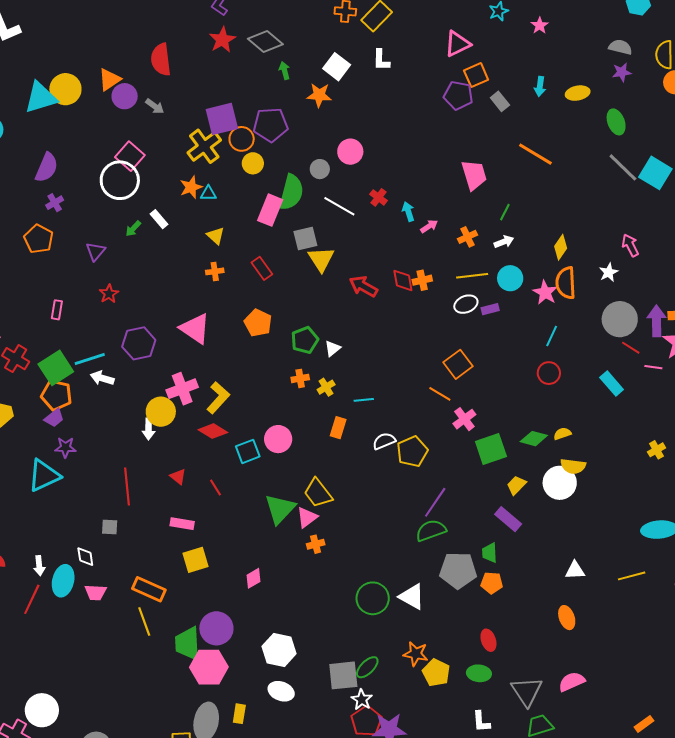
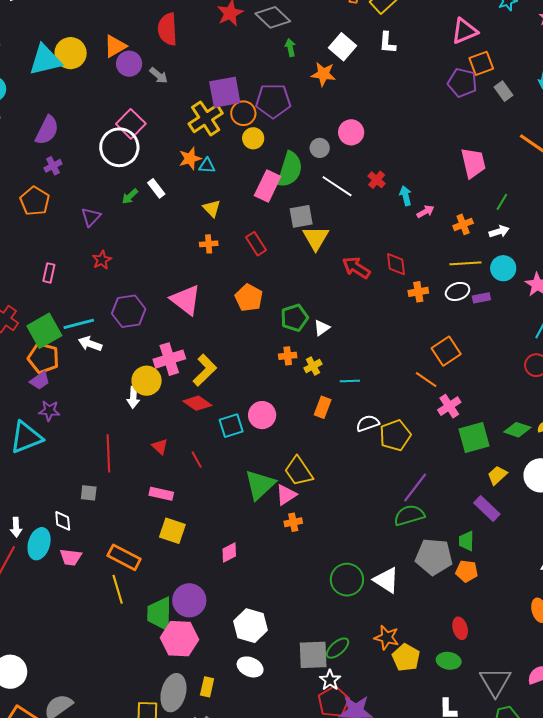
orange cross: (422, 280) -> (418, 292), moved
yellow square: (196, 560) -> (172, 531), turned 32

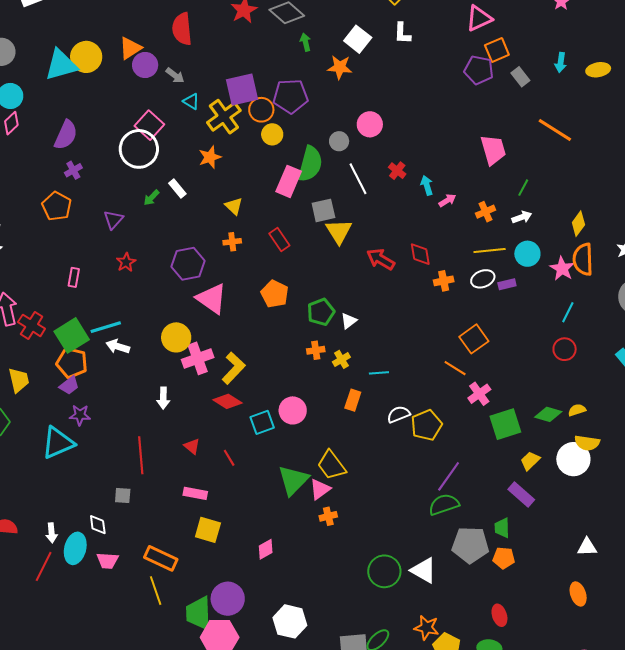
cyan triangle: (207, 166) -> (191, 101), moved, turned 30
white line: (337, 186) -> (358, 179), turned 32
purple hexagon: (129, 311) -> (188, 264), moved
yellow circle: (147, 381) -> (176, 337), moved

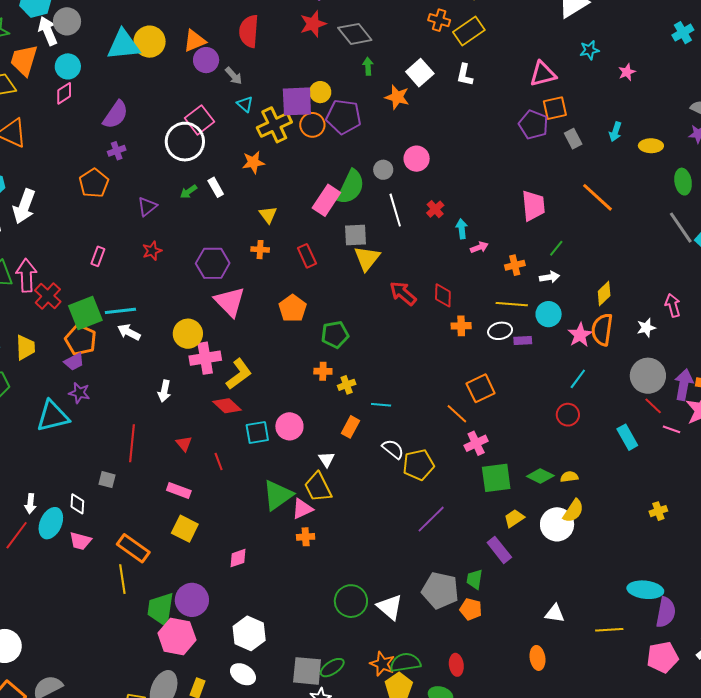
yellow circle: (272, 134) -> (320, 92), moved
white triangle: (349, 321) -> (327, 459), moved, turned -36
white semicircle: (399, 414) -> (393, 449), turned 50
yellow semicircle: (587, 443) -> (573, 511), turned -75
green semicircle: (444, 504) -> (405, 662), moved

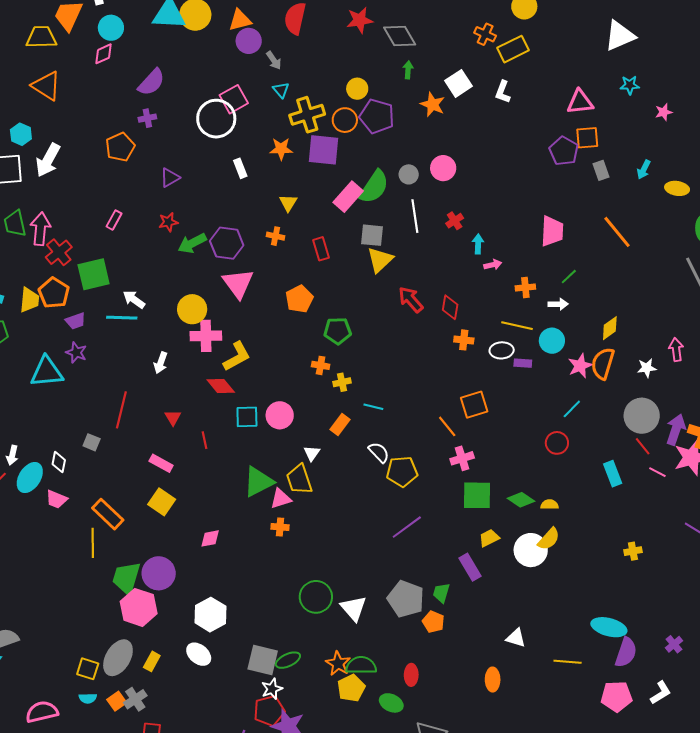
purple square: (297, 101) -> (324, 150), moved
green arrow: (189, 192) -> (192, 243), moved, size x1.6
cyan line: (120, 311) -> (122, 318), moved
orange pentagon: (81, 340) -> (54, 293), moved

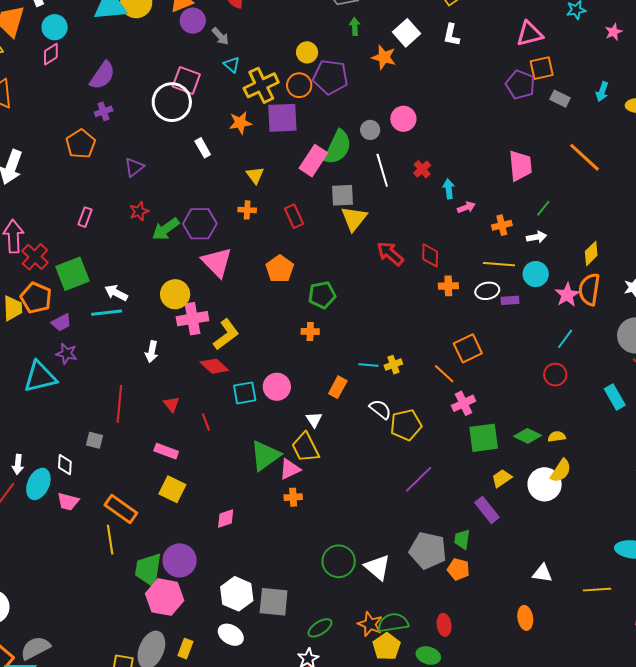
pink square: (234, 99) -> (186, 80), turned -32
gray rectangle: (601, 170) -> (560, 99), turned -36
yellow cross: (342, 382) -> (393, 365), moved
gray square: (263, 660) -> (274, 602), moved

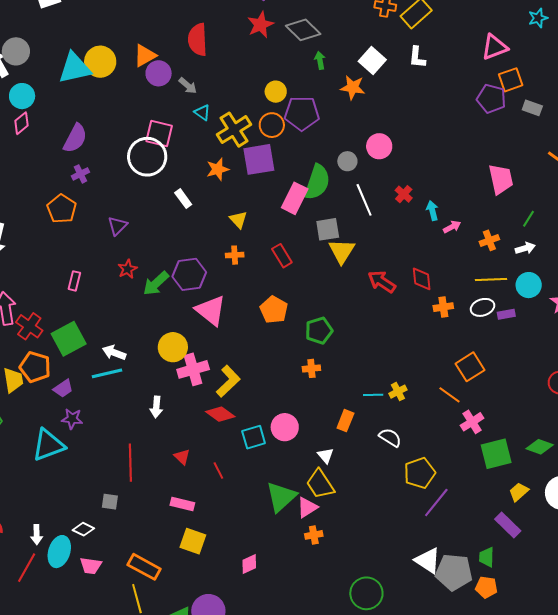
yellow pentagon: (406, 425) -> (420, 473), moved
white diamond: (65, 465) -> (83, 529), turned -60
white triangle: (377, 567) -> (428, 561), moved

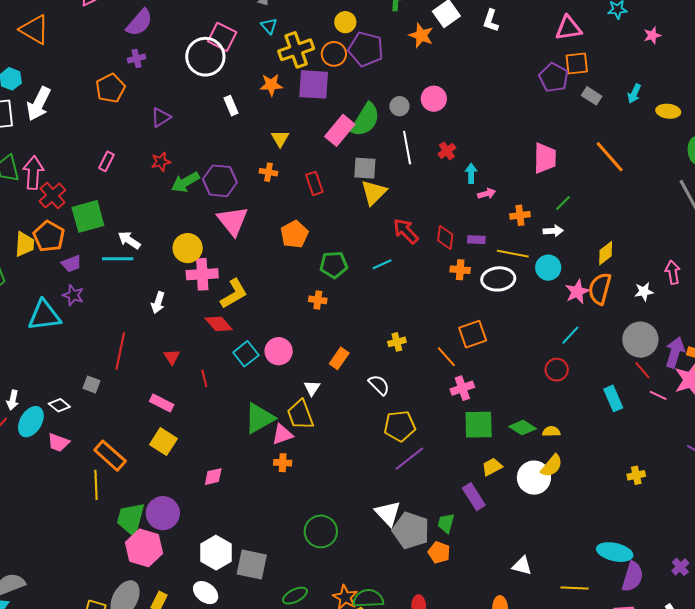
white ellipse: (483, 307) -> (498, 279), size x1.4
purple rectangle: (506, 314) -> (476, 240), moved
cyan line: (373, 395) -> (382, 264), moved, turned -36
cyan square: (254, 437) -> (246, 354), turned -35

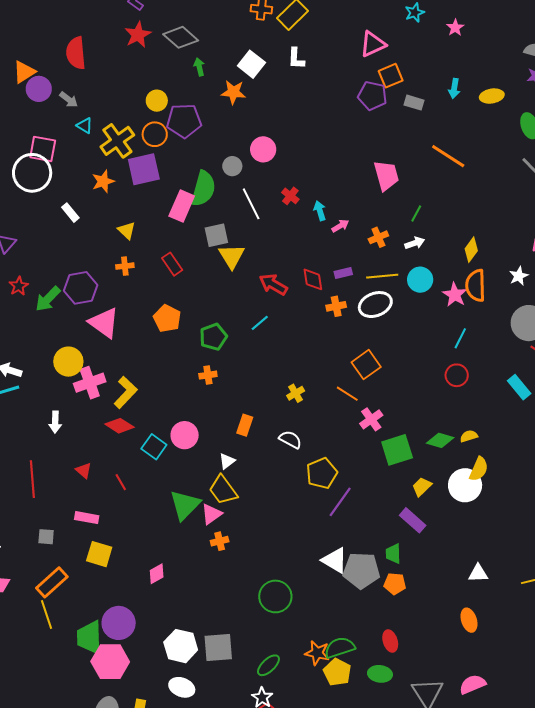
gray square: (91, 384) -> (46, 537), moved
white triangle: (312, 388) -> (227, 461), turned 36
orange rectangle: (110, 456) -> (52, 582), turned -68

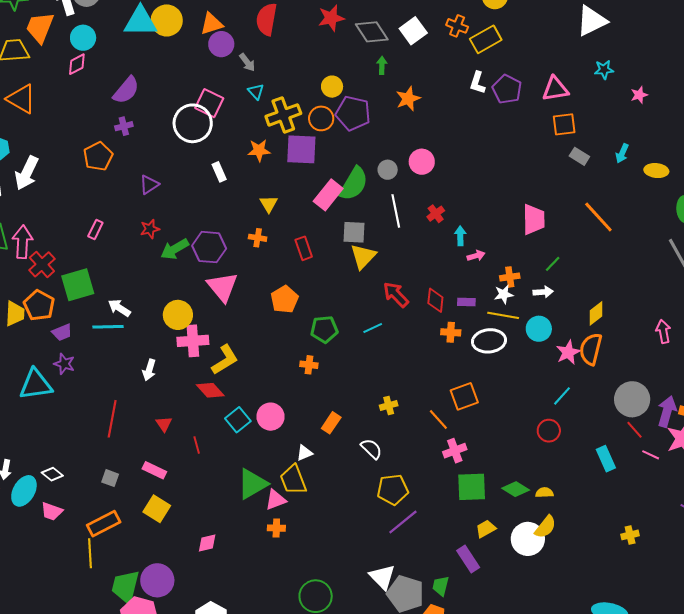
white square: (251, 64) -> (413, 31), moved
orange star: (233, 92) -> (408, 99), turned 30
purple pentagon: (372, 96) -> (507, 89), moved
white star: (519, 276) -> (504, 294), moved

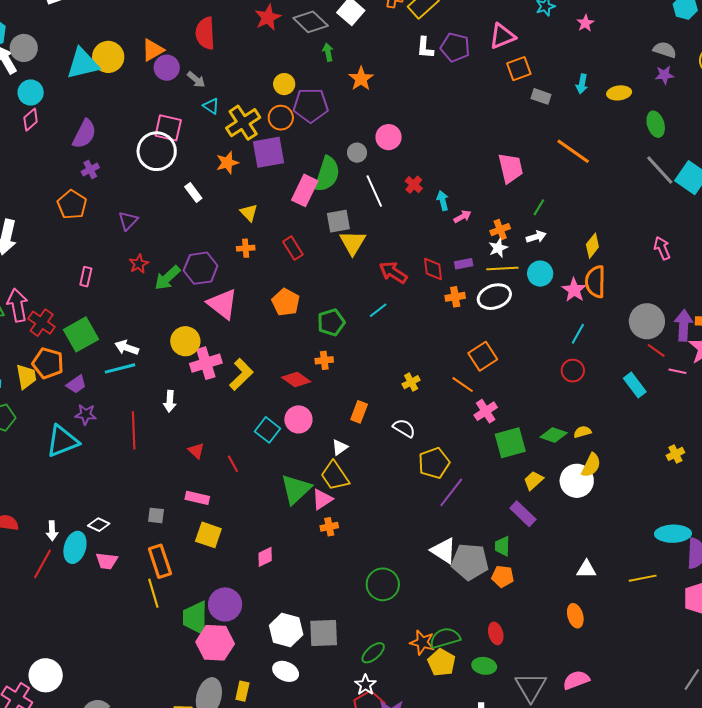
red diamond: (210, 390) -> (296, 379), moved
red line: (112, 419) -> (134, 430), moved
orange rectangle: (104, 524) -> (160, 561), turned -68

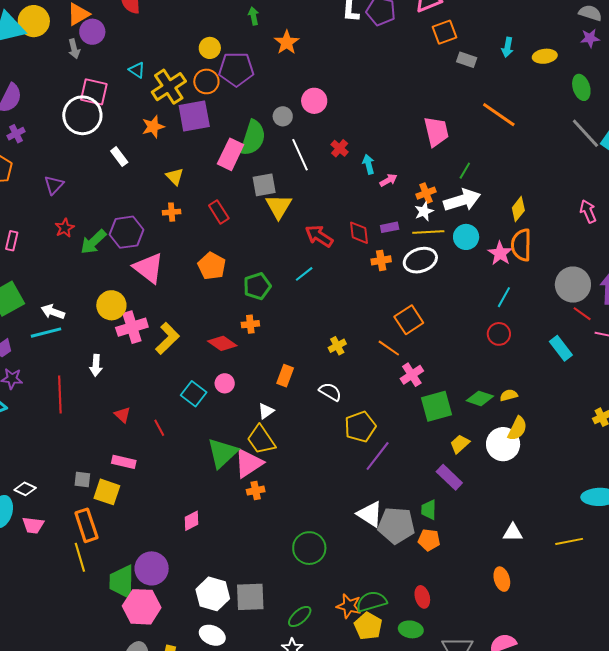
gray arrow: (196, 80) -> (74, 49), moved, turned 36
white arrow: (536, 237) -> (462, 200), size x1.8
pink circle: (298, 419) -> (225, 383), size x0.7
pink triangle: (322, 499) -> (249, 463), size x1.4
yellow square: (208, 535) -> (107, 492), moved

